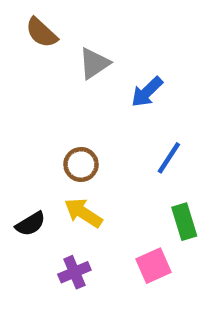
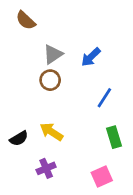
gray triangle: (94, 63) -> (53, 54), moved
brown circle: (81, 164) -> (50, 80), moved
pink square: (154, 266) -> (102, 176), moved

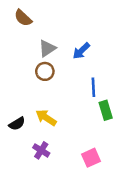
blue line: (104, 98) -> (93, 87), turned -36
green rectangle: (114, 137) -> (106, 110), moved
purple cross: (46, 168) -> (41, 150), turned -35

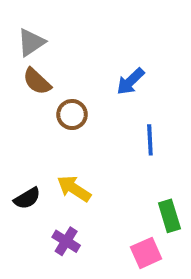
brown semicircle: (23, 18) -> (37, 81), moved
gray triangle: (47, 48) -> (31, 42), moved
green rectangle: (106, 110) -> (169, 216), moved

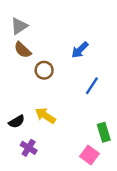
blue line: (150, 140) -> (92, 86), turned 36
purple cross: (66, 241) -> (29, 148), moved
pink square: (146, 253) -> (89, 155), turned -30

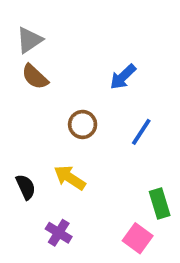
brown circle: (44, 70) -> (83, 124), moved
black semicircle: (17, 122) -> (26, 187), turned -84
purple cross: (29, 148) -> (59, 233), moved

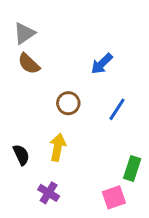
yellow arrow: (70, 178) -> (58, 147), turned 68
green rectangle: (160, 203) -> (132, 169), turned 35
pink square: (138, 238) -> (114, 197), turned 35

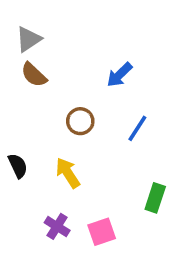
yellow arrow: (58, 147) -> (68, 173), turned -44
black semicircle: (21, 155) -> (18, 166), moved
pink square: (114, 197) -> (102, 232), moved

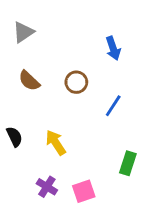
brown semicircle: (34, 75) -> (29, 81), moved
blue arrow: (119, 75) -> (113, 48), moved, turned -65
brown circle: (80, 121) -> (76, 82), moved

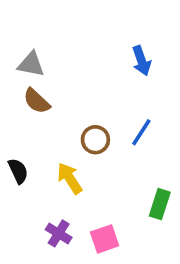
gray triangle: (23, 32) -> (31, 64), moved, turned 45
brown circle: (76, 82) -> (95, 140), moved

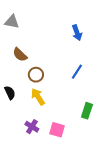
gray triangle: (31, 64) -> (12, 22), moved
brown circle: (95, 140) -> (36, 75), moved
pink square: (105, 239) -> (57, 130), turned 35

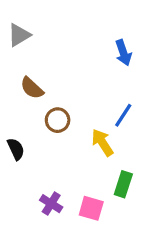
gray triangle: (12, 22) -> (19, 35), turned -42
yellow arrow: (38, 97) -> (102, 143), moved
green rectangle: (87, 111) -> (123, 184), moved

